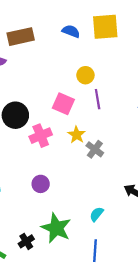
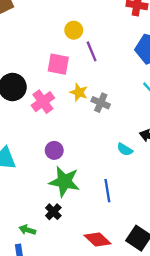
cyan semicircle: (97, 214) -> (125, 149), moved, turned -84
green star: (56, 228) -> (64, 182), moved
blue line: (95, 251) -> (107, 191), moved

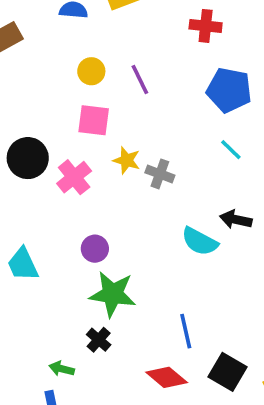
yellow circle: (74, 30) -> (91, 71), moved
purple line: (92, 51) -> (140, 80), moved
cyan semicircle: (125, 149) -> (200, 241), size x1.5
blue line: (107, 191) -> (186, 331), moved

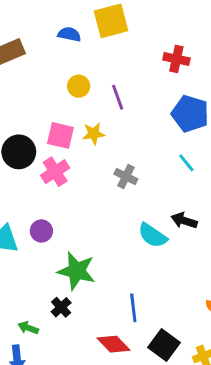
pink square: (94, 120) -> (60, 135), moved
yellow star: (127, 160) -> (94, 134), moved, turned -30
purple circle: (95, 249) -> (41, 231), moved

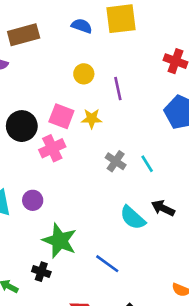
cyan line: (186, 163) -> (147, 164), moved
black cross: (61, 307) -> (41, 272), turned -36
blue line: (133, 308) -> (107, 264), moved, turned -55

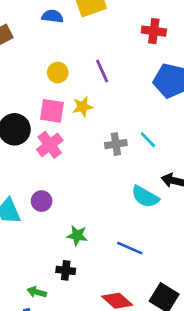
yellow circle: (84, 74) -> (58, 73), moved
gray cross: (116, 161) -> (116, 144), turned -30
green star: (60, 241) -> (77, 236), size x0.6

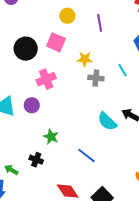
yellow star: (83, 107) -> (85, 59), moved
cyan line: (148, 140) -> (122, 70), moved
pink cross: (50, 145) -> (46, 79), moved

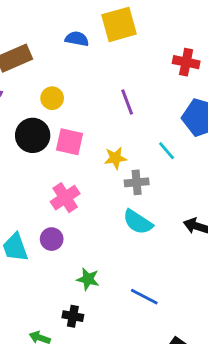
yellow circle: (67, 16) -> (52, 98), moved
black circle: (26, 49) -> (33, 135), moved
cyan line: (122, 70) -> (167, 151), moved
cyan semicircle: (107, 121) -> (138, 222), moved

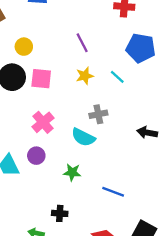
yellow star: (115, 158) -> (85, 76), moved
gray cross: (137, 182) -> (98, 114), moved
cyan semicircle: (138, 222) -> (83, 137), moved
green star: (88, 279) -> (72, 172), moved

